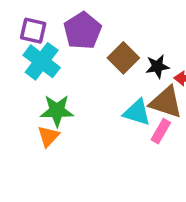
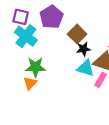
black star: (157, 66) -> (83, 49), moved

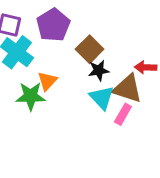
cyan triangle: (86, 68) -> (102, 98), turned 30
orange triangle: (30, 83) -> (47, 81), moved

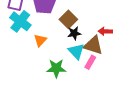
green star: (31, 96) -> (56, 68), moved

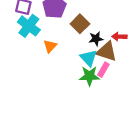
black star: (74, 33) -> (96, 39), moved
green star: (56, 68) -> (90, 76), moved

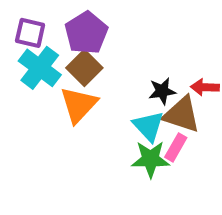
brown square: (80, 24) -> (84, 68), moved
orange triangle: (50, 46) -> (79, 105), size x1.5

